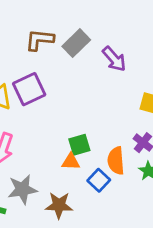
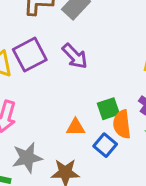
purple arrow: (114, 59) -> (75, 56), moved
green square: (79, 145) -> (108, 109), moved

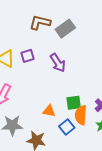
purple square: (30, 55) -> (28, 56), size x0.6

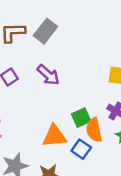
orange triangle: (49, 111) -> (54, 136), size x1.5

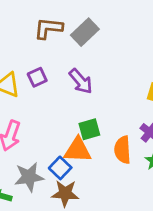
green square: (81, 118) -> (89, 129), moved
blue square: (81, 149) -> (60, 168), moved

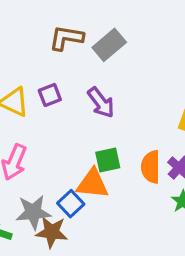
orange semicircle: (123, 150) -> (151, 167), moved
brown star: (65, 193) -> (52, 232), moved

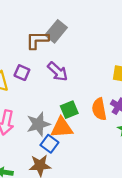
brown L-shape: (66, 38) -> (37, 40), moved
purple square: (50, 95) -> (22, 73), turned -35
gray star: (33, 212) -> (38, 124), moved

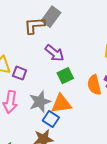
purple square: (22, 73) -> (20, 73), moved
green square: (69, 110) -> (65, 76), moved

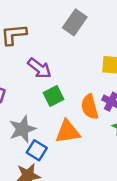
gray rectangle: (51, 17) -> (75, 22), moved
orange triangle: (61, 104) -> (68, 132), moved

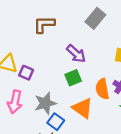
purple arrow: (39, 68) -> (76, 54), moved
orange triangle: (68, 132) -> (83, 108), turned 40

